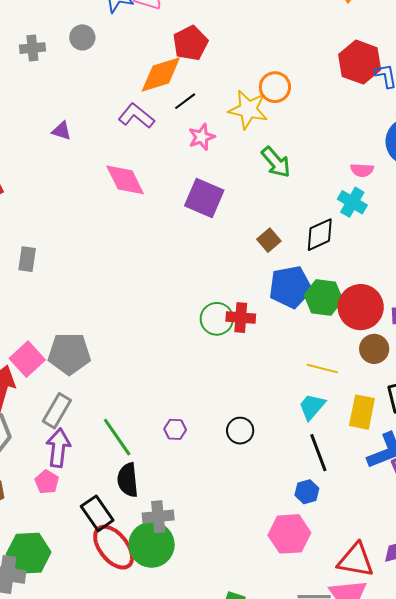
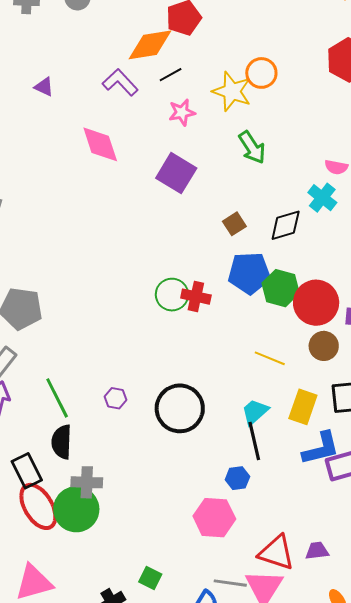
cyan trapezoid: (312, 407) -> (255, 412), moved
black circle: (240, 431) -> (180, 408), size x1.8

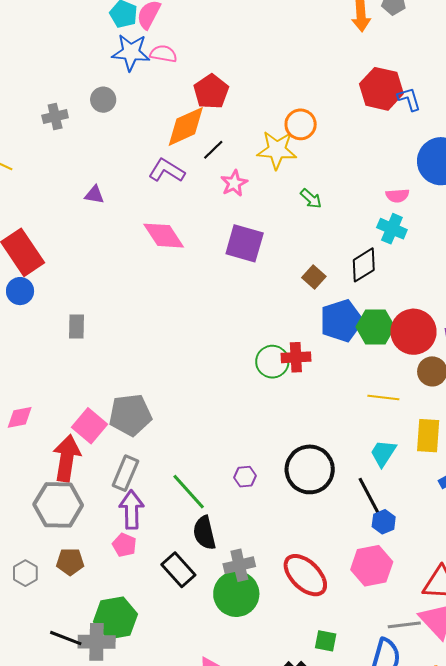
green arrow: (252, 147) -> (311, 199), size x0.7
black line: (254, 441) -> (369, 495), moved
red ellipse: (38, 506) -> (305, 575), moved

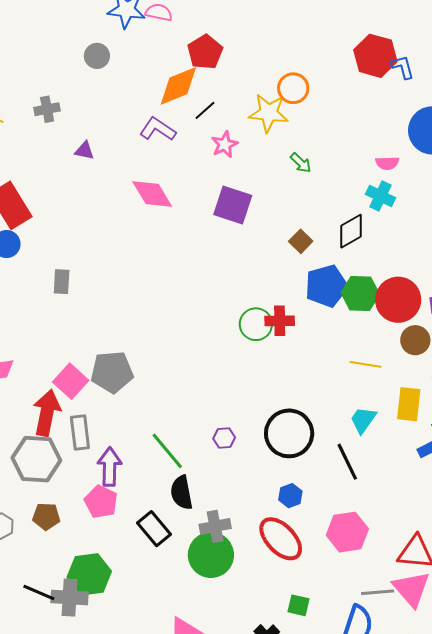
gray cross: (55, 116) -> (47, 109), moved
gray rectangle: (125, 473) -> (80, 433), moved, turned -32
blue hexagon: (384, 522) -> (290, 496), moved
pink pentagon: (124, 545) -> (101, 502), size x1.4

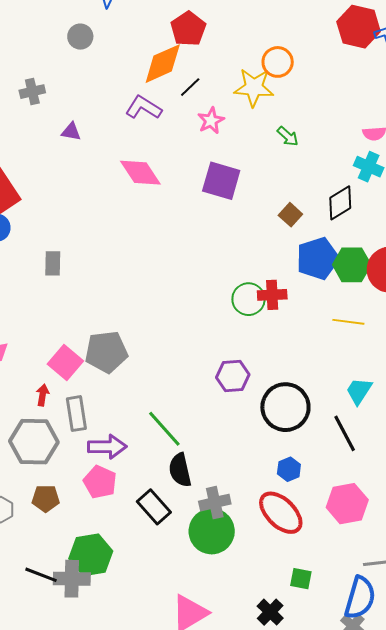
yellow line: (365, 364) -> (348, 322), moved
red arrow: (47, 413) -> (43, 395), size x0.5
purple hexagon: (224, 438) -> (233, 376), moved, size x1.5
purple arrow: (110, 467) -> (107, 447), turned 90

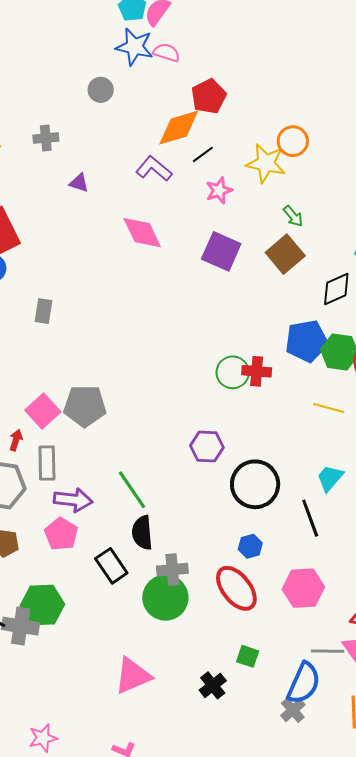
brown square: (290, 215) -> (285, 254), moved, size x1.6

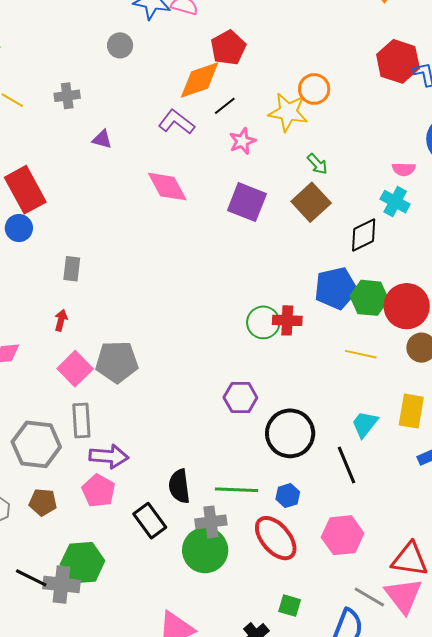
red arrow: (16, 440) -> (61, 320), moved
green line: (132, 490) -> (237, 490), moved, turned -51
gray line: (328, 651) -> (369, 597), turned 32

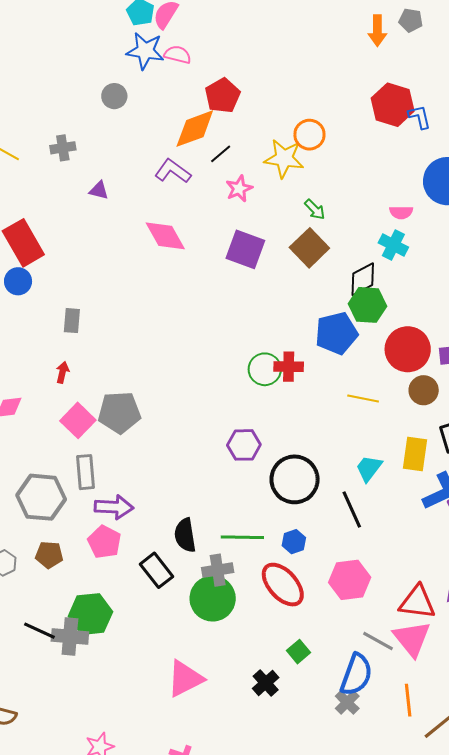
green hexagon: (369, 298) -> (368, 305), moved
green square: (290, 606) -> (299, 652), turned 35

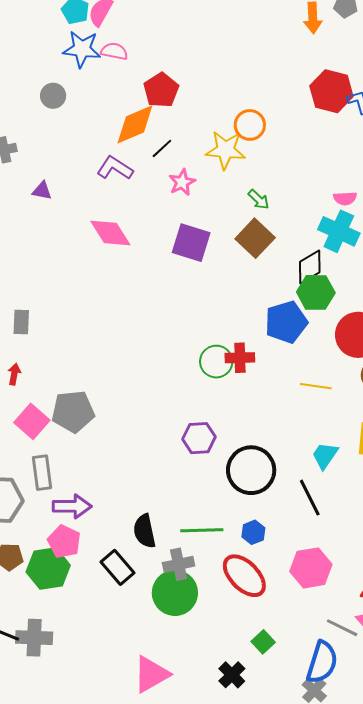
cyan cross: (393, 245) -> (339, 231), size x1.4
green hexagon: (90, 614) -> (48, 569), moved

